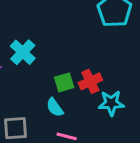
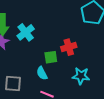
red cross: (90, 81) -> (69, 47), moved

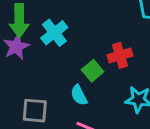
green square: (51, 57) -> (93, 71), turned -32

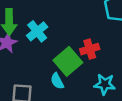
green square: (93, 71) -> (68, 61), size x1.6

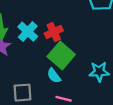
red cross: (90, 49) -> (54, 32), moved

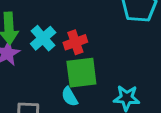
green square: (61, 56) -> (81, 73), turned 36

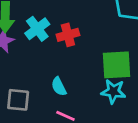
green square: (81, 73) -> (116, 65), moved

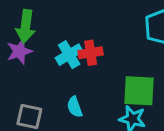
cyan cross: (37, 29) -> (69, 55), moved

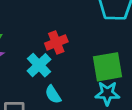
cyan cross: (69, 55) -> (39, 65), moved

